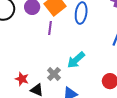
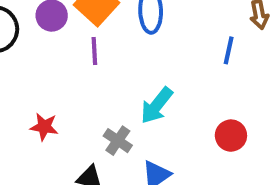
red star: (22, 79) -> (44, 127), moved

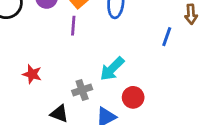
red circle: (231, 136) -> (133, 97), moved
gray cross: (118, 141) -> (82, 90), turned 30

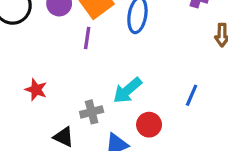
blue line: (167, 37) -> (192, 95), moved

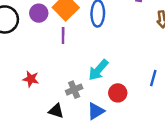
blue line: (192, 95) -> (153, 78), moved

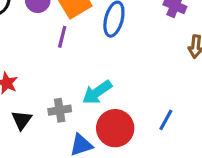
red circle: (118, 93) -> (115, 128), size x1.5
black triangle: (56, 111) -> (22, 120), moved, turned 35

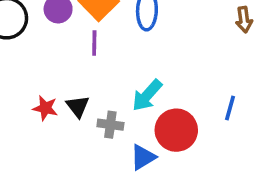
gray cross: (60, 110) -> (110, 125), turned 30
black triangle: (22, 120) -> (78, 106), moved

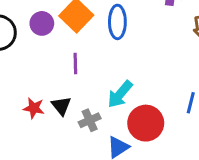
purple line: (94, 43) -> (75, 64), moved
gray cross: (110, 125) -> (90, 120), turned -30

